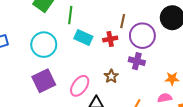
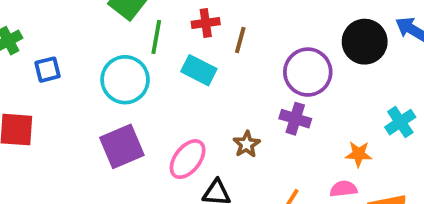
green line: (70, 15) -> (156, 37), moved
brown line: (123, 21) -> (240, 40), moved
red cross: (110, 39) -> (206, 23), moved

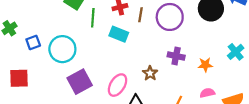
purple circle: (308, 72) -> (170, 17), moved
cyan circle: (125, 80) -> (62, 49), moved
orange star: (359, 154) -> (205, 65), moved

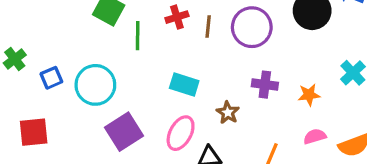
cyan rectangle: (119, 34) -> (184, 84), moved

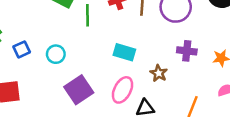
cyan circle: (95, 85) -> (56, 54), size x0.6

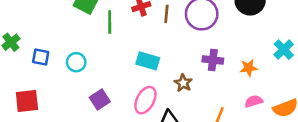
blue square: (22, 49) -> (41, 57), turned 35
purple square: (79, 90) -> (100, 100), size x0.7

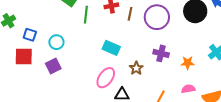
purple square: (100, 100) -> (53, 66), moved
red square: (27, 101) -> (24, 56), moved

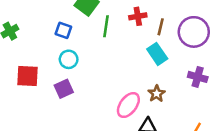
blue square: (30, 35) -> (63, 30), moved
cyan rectangle: (111, 48) -> (157, 54), moved, turned 30
brown star: (136, 68) -> (157, 94), moved

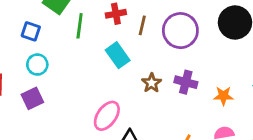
cyan rectangle: (157, 54) -> (118, 55), moved
brown star: (157, 94) -> (152, 83), moved

